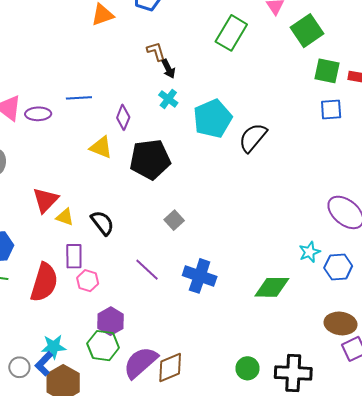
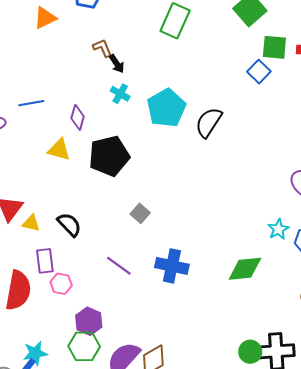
blue square: (331, 109) -> (259, 72), moved, turned -35
green circle: (247, 368) -> (250, 352), moved

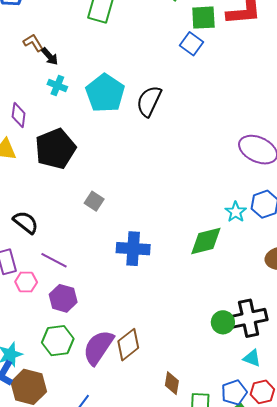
cyan star: (278, 229) -> (236, 212), moved
purple line: (119, 266) -> (54, 260), moved
purple hexagon: (89, 321) -> (63, 298), moved

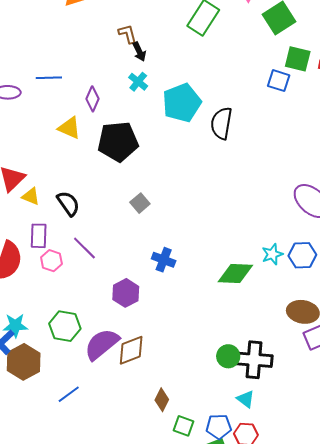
blue square: (191, 44) -> (279, 81), turned -35
black semicircle: (149, 101) -> (221, 123), turned -32
blue cross: (133, 249) -> (164, 260), size x0.7
purple hexagon: (63, 298) -> (126, 293), moved

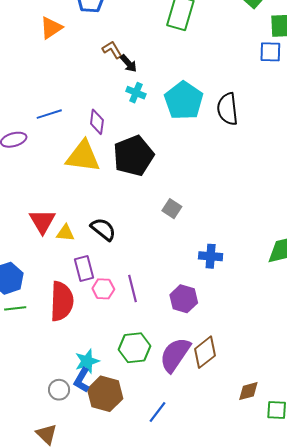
yellow triangle: (69, 128) -> (83, 156), size x1.5
purple line: (84, 248) -> (133, 288), moved, turned 48
brown diamond: (162, 400) -> (248, 391), turned 65

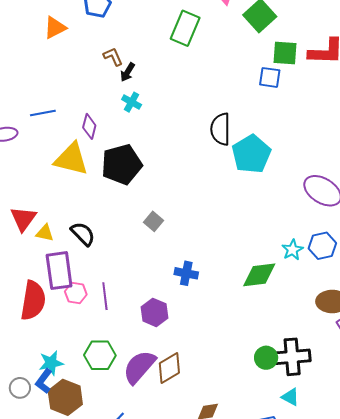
black arrow: (128, 63) -> (128, 72), turned 66
cyan pentagon: (184, 101) -> (251, 154), moved
purple rectangle: (84, 269) -> (59, 271), size x1.5

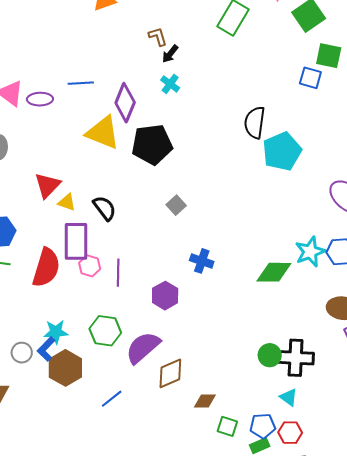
purple diamond: (89, 126) -> (125, 103), size x1.5
cyan star: (293, 250) -> (310, 252), size x1.4
brown diamond: (169, 368) -> (170, 373), moved

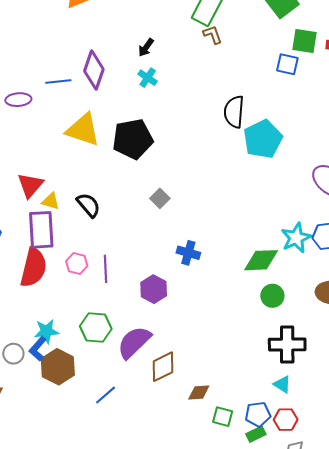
brown L-shape: (158, 37) -> (213, 35), moved
purple diamond: (125, 103) -> (94, 70), moved
purple rectangle: (76, 241) -> (41, 230), moved
green circle: (270, 355) -> (272, 296), moved

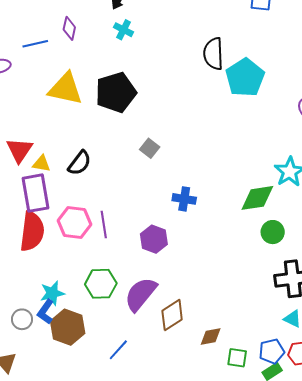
purple diamond: (94, 70) -> (69, 28), size x0.6
black semicircle: (89, 205) -> (80, 163), turned 84
pink hexagon: (77, 264) -> (75, 222), size x1.5

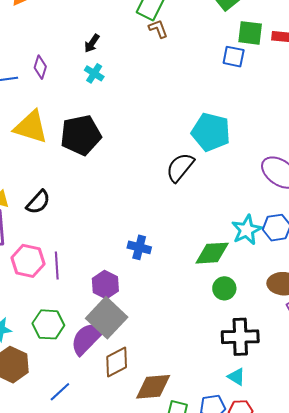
black semicircle: (213, 54) -> (180, 167), moved, turned 36
cyan pentagon: (245, 78) -> (211, 132), turned -30
gray square: (150, 148) -> (107, 318), moved, size x2.0
brown diamond: (211, 336) -> (153, 387), size x1.6

